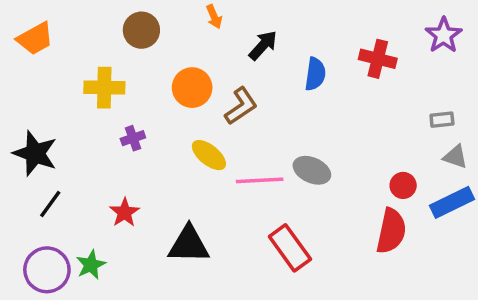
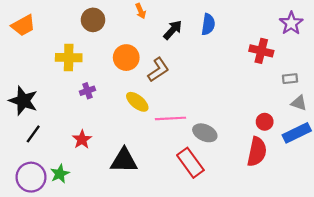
red cross: (378, 59) -> (261, 51), moved
blue semicircle: (315, 74) -> (208, 24), moved
gray ellipse: (312, 170) -> (205, 133), moved

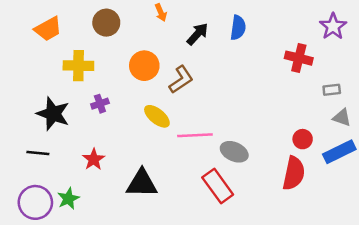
orange trapezoid: (23, 25) -> (48, 29), moved
black star: (23, 101) -> (53, 114), moved
black line: (33, 134) -> (38, 153), turned 60

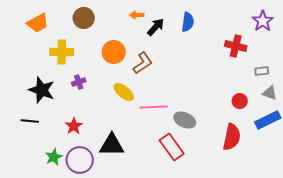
orange arrow: (161, 12) -> (137, 15), moved, turned 112
red circle: (303, 139) -> (240, 101), moved
purple circle: (35, 202) -> (80, 160), moved

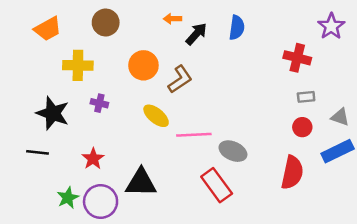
gray rectangle: (262, 71) -> (306, 97), moved
purple cross: (79, 82) -> (99, 103), turned 32

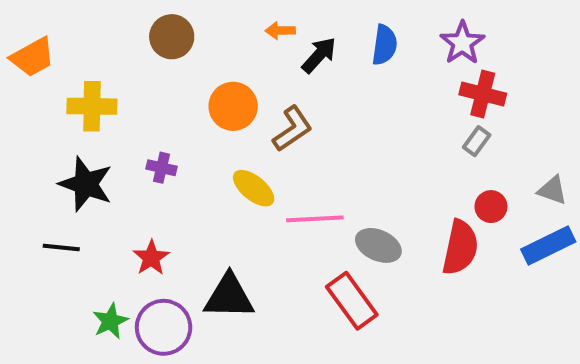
purple star: (331, 26) -> (462, 43), moved
orange trapezoid: (48, 29) -> (33, 57), moved
yellow cross: (78, 65) -> (92, 106), moved
gray rectangle: (306, 97) -> (477, 141), moved, turned -48
red semicircle: (292, 173) -> (460, 247), moved

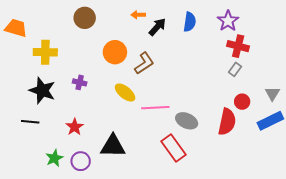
orange trapezoid: (33, 57) -> (16, 28), turned -135
gray triangle: (552, 190) -> (272, 94), turned 42
purple circle: (164, 327) -> (81, 161), size x0.7

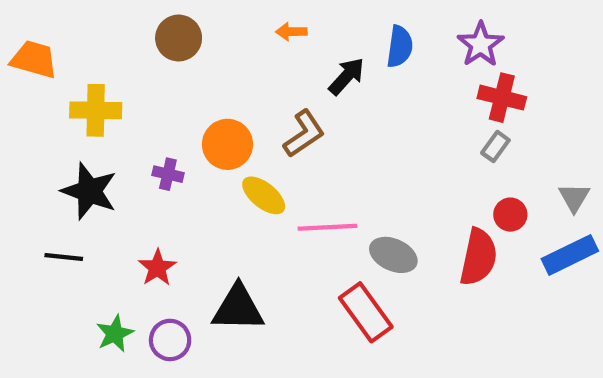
black arrow: (157, 27) -> (347, 76), moved
orange circle: (115, 52) -> (227, 144), moved

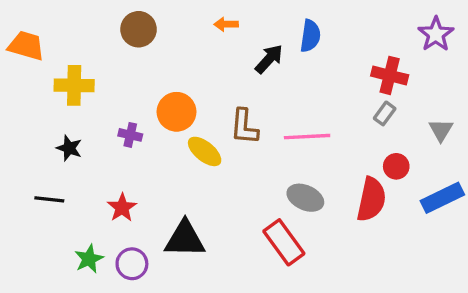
purple star: (481, 44) -> (436, 34), moved
brown L-shape: (304, 134) -> (244, 127), moved, turned 129
black star: (89, 191) -> (69, 148), size x0.6
gray triangle: (574, 198) -> (441, 130), moved
pink line: (327, 227) -> (307, 137), moved

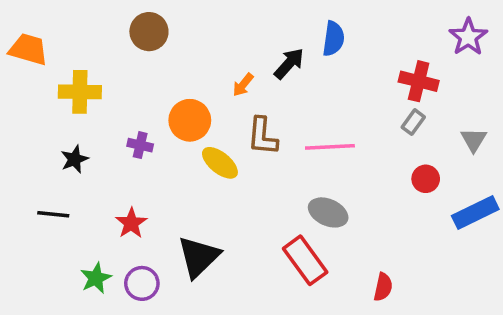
orange arrow: (226, 24) -> (243, 85), moved, turned -50
black star: (69, 148) -> (74, 159), turned 30
red semicircle: (371, 199) -> (383, 287), moved, size x0.6
black triangle: (185, 239) -> (199, 257), turned -45

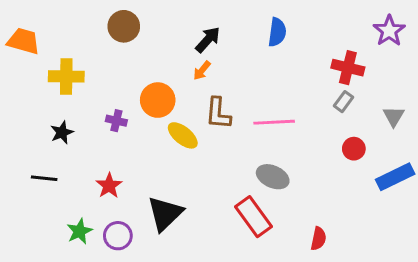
black arrow: (289, 63) -> (208, 40), moved

